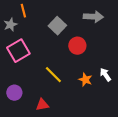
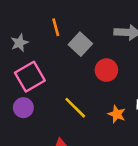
orange line: (23, 11) -> (56, 27), moved
purple circle: (14, 93) -> (23, 108), moved

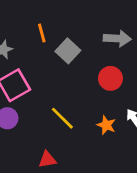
red circle: (106, 70) -> (110, 78), moved

